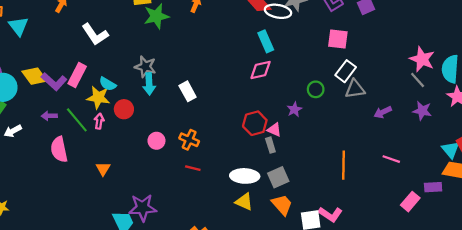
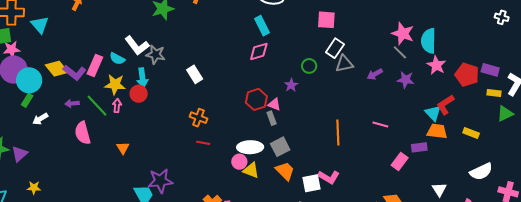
white L-shape: (95, 34) -> (137, 46), moved
cyan semicircle: (108, 84) -> (117, 59), moved
cyan arrow: (149, 84) -> (142, 78), moved
purple arrow: (383, 112) -> (375, 74), moved
pink circle: (156, 141) -> (239, 162), moved

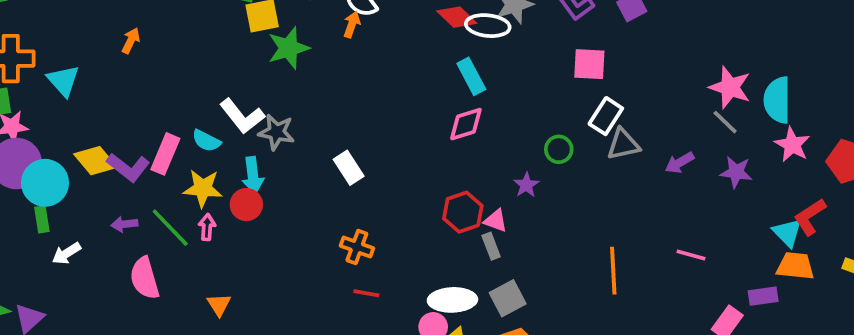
green rectangle: (27, 100) -> (42, 219), turned -40

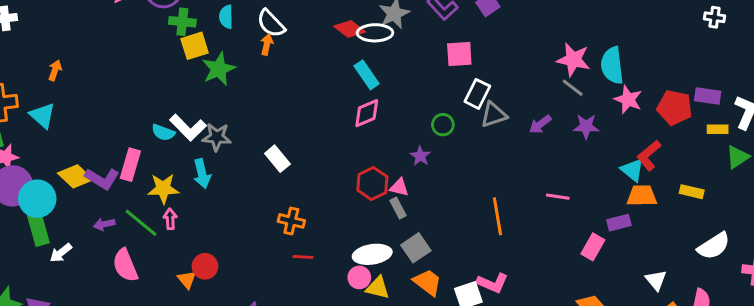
orange arrow: (131, 41) -> (55, 70), moved
cyan semicircle: (206, 141) -> (163, 132), moved
red circle: (246, 205) -> (205, 266), moved
green rectangle: (42, 219) -> (38, 228), size x1.6

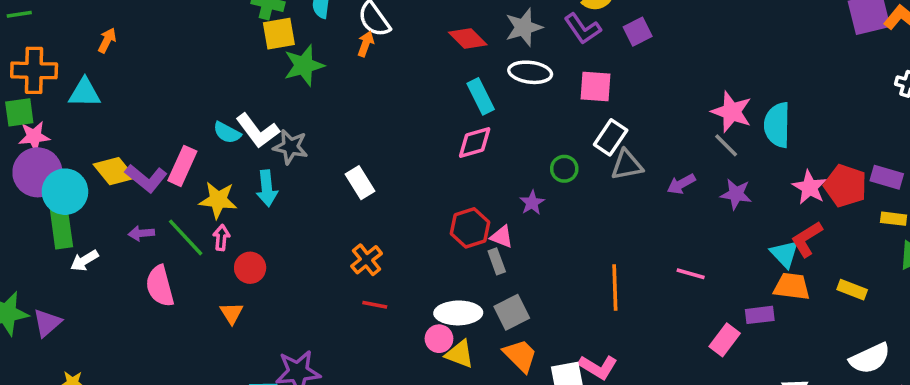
white ellipse: (375, 33) -> (530, 72), moved
pink star: (628, 99) -> (810, 187), moved
cyan triangle: (42, 116) -> (85, 93), turned -48
orange cross: (291, 221) -> (367, 260), turned 30
red circle: (205, 266) -> (250, 268), moved

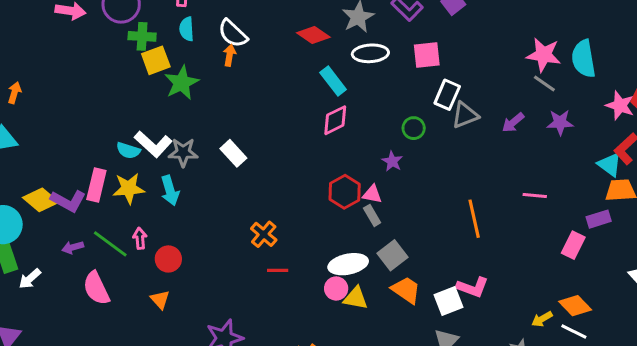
white rectangle: (360, 183) -> (233, 153), moved
yellow star: (218, 200) -> (129, 188), moved

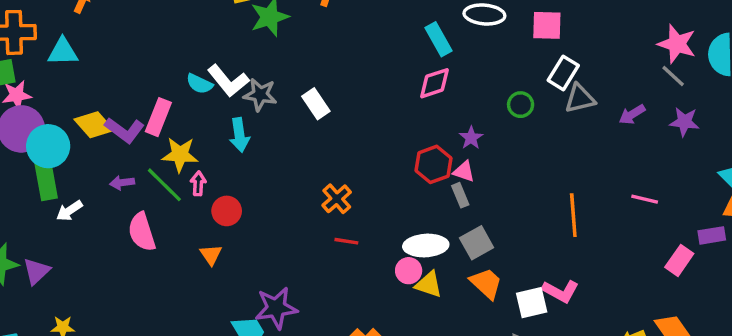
purple star: (392, 161) -> (471, 138), moved
yellow star: (129, 188) -> (180, 155), moved

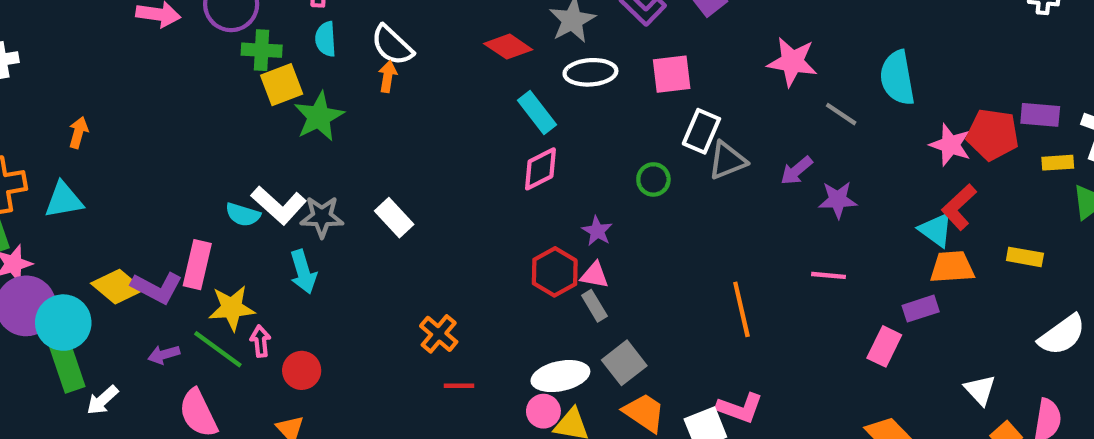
pink star: (677, 44) -> (792, 62), moved
purple star: (684, 122) -> (838, 200), moved

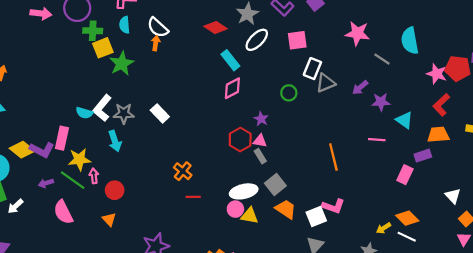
white ellipse: (590, 72) -> (257, 40), turned -40
white L-shape: (279, 205) -> (102, 108), turned 88
cyan triangle: (936, 230) -> (404, 120), moved

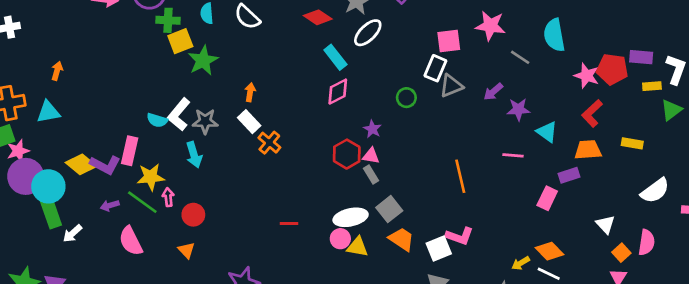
pink square: (297, 40) -> (449, 41), moved
orange arrow: (156, 43) -> (250, 92), moved
orange cross: (183, 171) -> (269, 143), moved

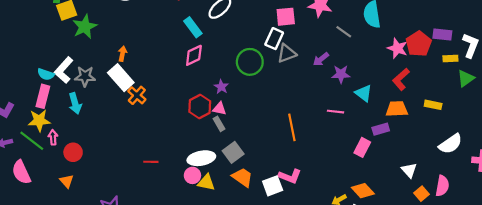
red pentagon: (612, 69) -> (419, 44), turned 30
green circle: (406, 98) -> (250, 62), size x1.6
white rectangle: (249, 122) -> (121, 78), size x1.4
pink rectangle: (130, 151) -> (43, 96), moved

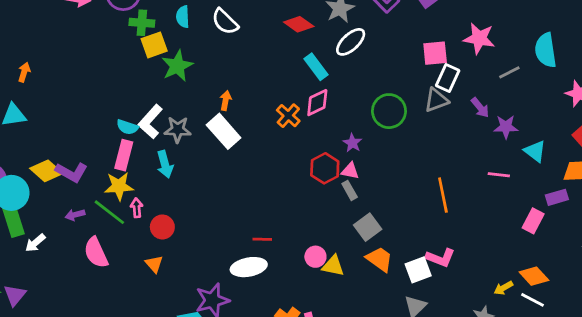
gray line: (344, 32) -> (509, 72), turned -63
white rectangle: (274, 39) -> (448, 78), moved
purple arrow: (321, 59) -> (480, 108), turned -91
orange cross: (137, 95) -> (288, 116), moved
white ellipse: (201, 158) -> (249, 267), moved

